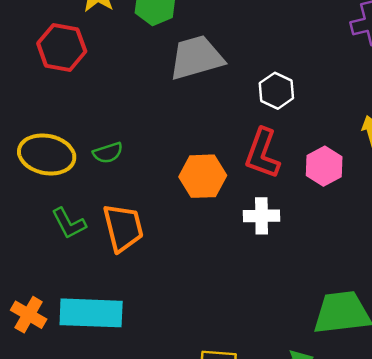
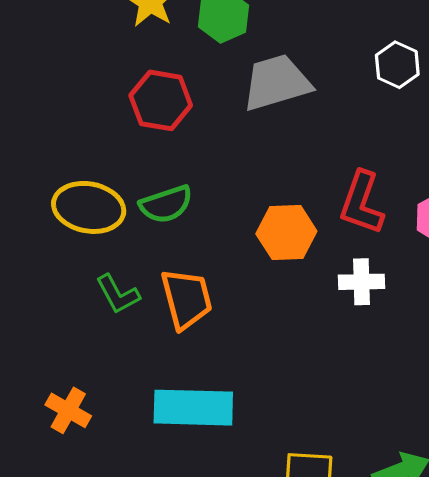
red hexagon: (62, 47) -> (161, 100), moved
white hexagon: (276, 91) -> (397, 65), moved
green semicircle: (108, 153) -> (166, 204), size x1.4
cyan rectangle: (91, 313) -> (193, 408), moved

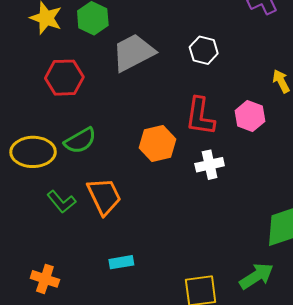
white hexagon: (397, 65) -> (204, 50), moved
cyan rectangle: (193, 408) -> (121, 262), size x0.5

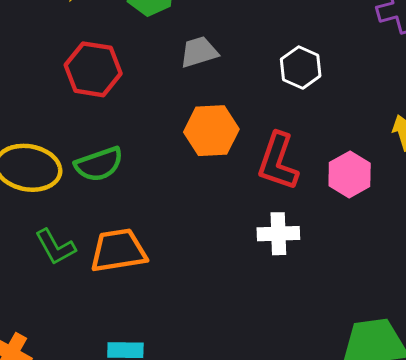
gray trapezoid: (133, 53) -> (199, 52), size x0.6
orange hexagon: (157, 143) -> (211, 131), moved
orange trapezoid: (104, 196) -> (118, 251), turned -84

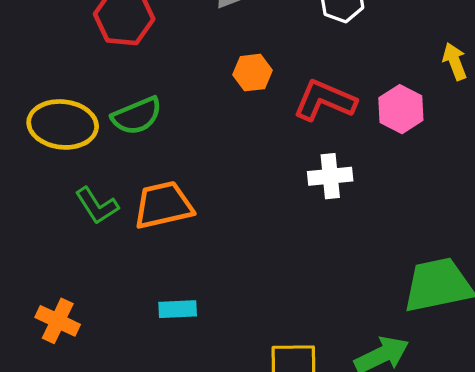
orange hexagon: (211, 131) -> (253, 73), size x0.7
red L-shape: (278, 161) -> (325, 100), turned 98

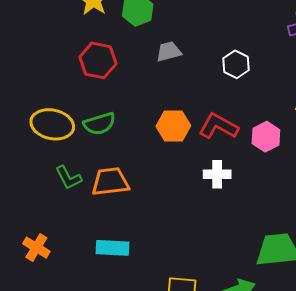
orange hexagon: (253, 73) -> (173, 126), moved, size x1.4
cyan rectangle: (178, 309) -> (113, 248), size x1.4

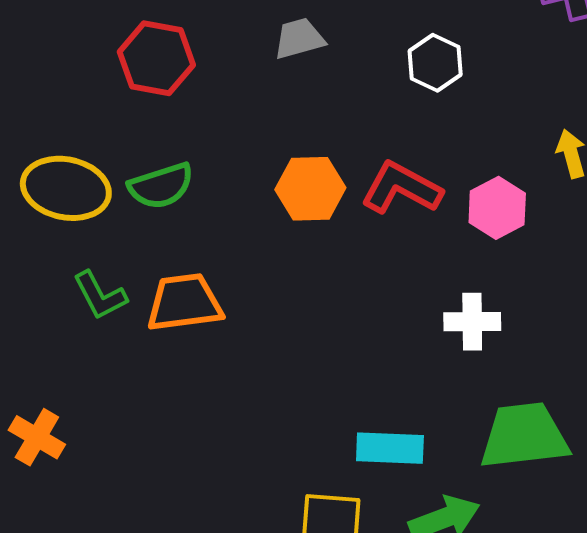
white cross: (217, 174) -> (472, 322), moved
cyan rectangle: (113, 248) -> (390, 448), moved

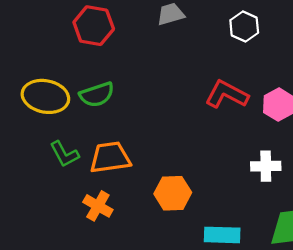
orange hexagon: (310, 189) -> (173, 193), moved
orange cross: (37, 437) -> (98, 206), moved

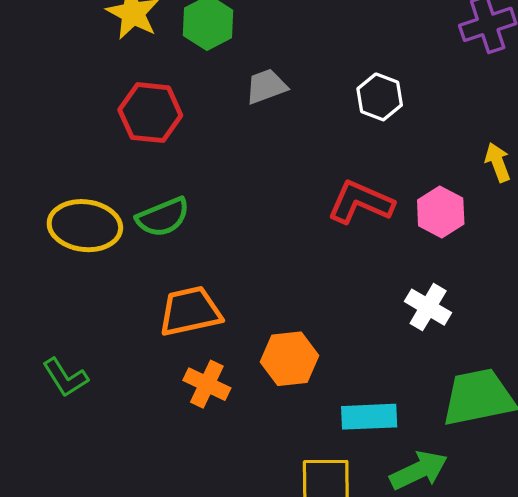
green L-shape: (64, 154) -> (65, 378), moved
white cross: (266, 166) -> (428, 307), turned 36
orange cross: (98, 206) -> (207, 384), moved

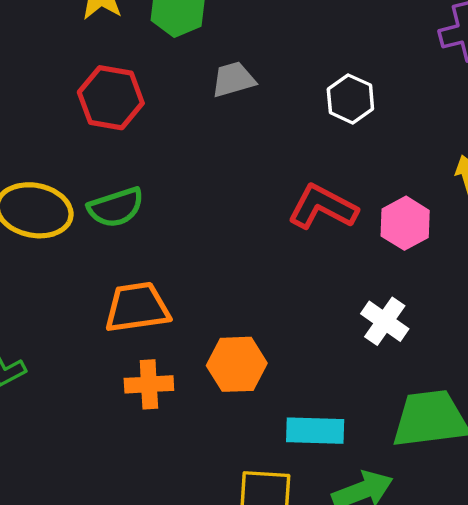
orange cross: (207, 384) -> (149, 384), turned -33

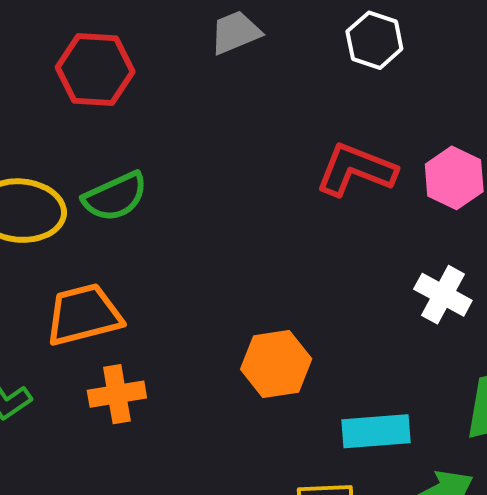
orange trapezoid: (137, 307) -> (84, 315), moved
orange cross: (149, 384) -> (117, 394), moved

